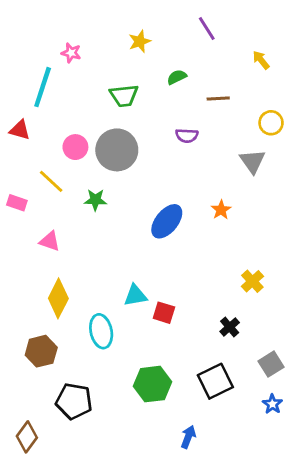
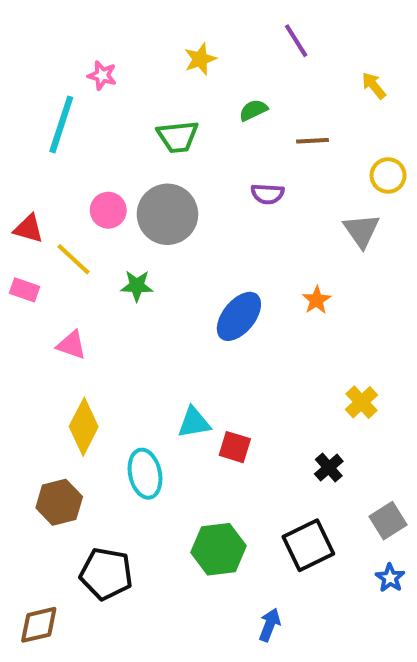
red triangle: (20, 130) -> (29, 229), moved
brown diamond: (27, 437) -> (39, 625), turned 40

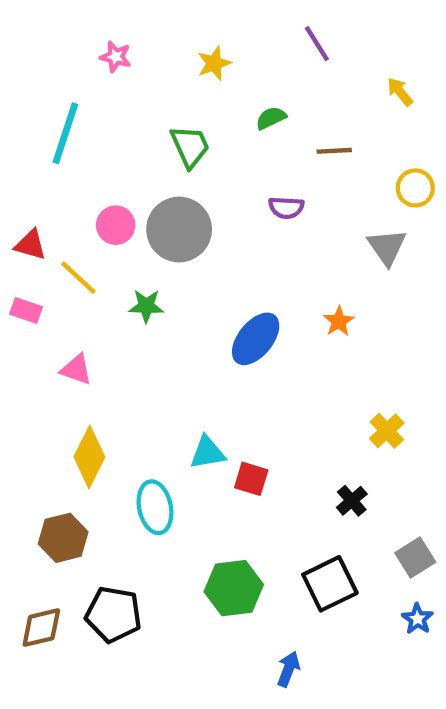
pink star: (102, 75) -> (116, 57), moved
green trapezoid: (178, 137) -> (190, 146), turned -108
brown diamond: (39, 625) -> (41, 628), moved

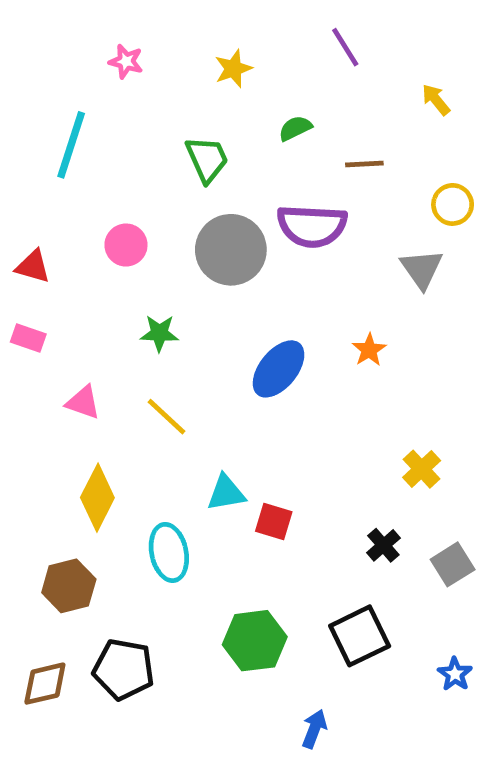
purple semicircle: (286, 208) -> (312, 226), size x1.8
gray circle: (179, 230) -> (231, 250), moved
yellow line: (78, 278) -> (167, 417), moved
gray square: (415, 558) -> (453, 564), moved

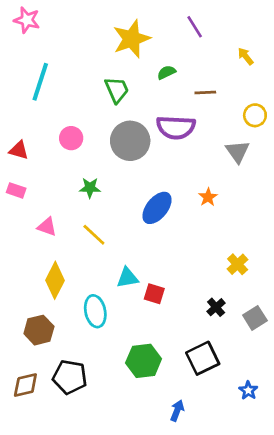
pink star: (126, 61) -> (27, 20), moved, size x1.4
yellow star: (233, 69) -> (132, 39), size x1.8
blue star: (455, 674) -> (248, 390), moved

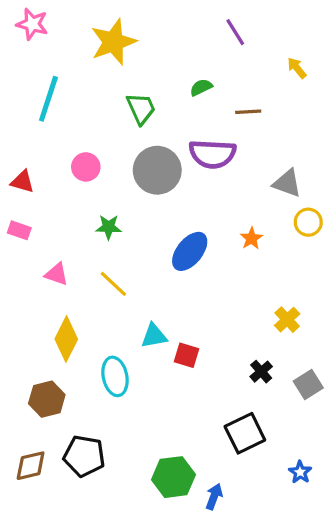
yellow star: (132, 39) -> (113, 42), moved
yellow circle: (255, 115) -> (308, 222), moved
gray triangle: (238, 152) -> (287, 183), turned -35
green hexagon: (144, 361) -> (173, 477), moved

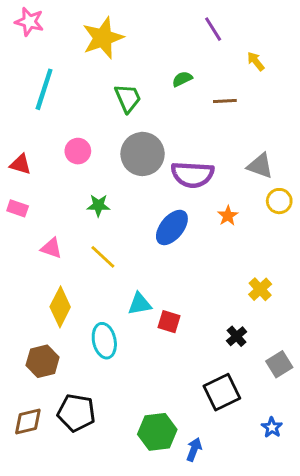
yellow arrow: (297, 68) -> (256, 61), moved
purple semicircle: (212, 154) -> (192, 175), moved
gray square: (308, 385) -> (279, 364), moved

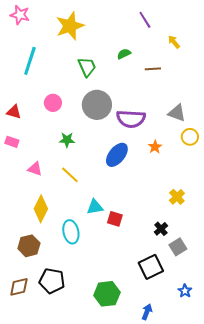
gray square: (279, 364) -> (178, 247), moved
blue arrow: (194, 449) -> (147, 312), moved

